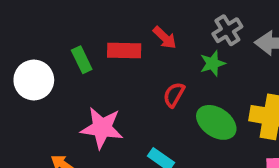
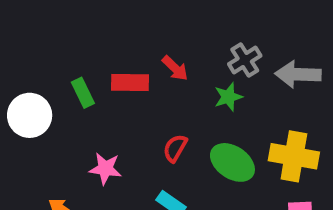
red semicircle: (174, 95) -> (175, 148), moved
pink star: (102, 128) -> (105, 169), size x0.7

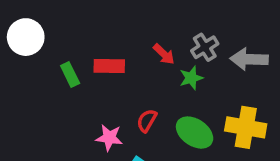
red arrow: (175, 68) -> (164, 54), moved
white circle: (30, 115) -> (26, 37), moved
pink star: (105, 169) -> (109, 138), moved

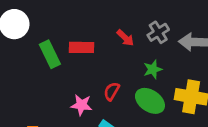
green rectangle: (70, 75) -> (50, 54), size x1.4
green star: (191, 78) -> (153, 69), moved

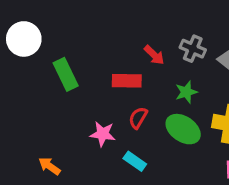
gray cross: (158, 32) -> (193, 49), turned -35
red rectangle: (81, 47) -> (127, 81), moved

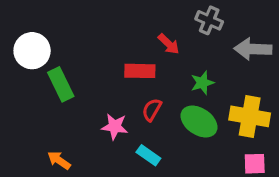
white circle: (24, 39) -> (32, 51), moved
gray cross: (193, 49) -> (209, 20), moved
green rectangle: (66, 74) -> (61, 84), moved

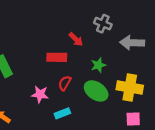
cyan rectangle: (148, 155) -> (62, 113), turned -56

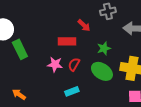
gray cross: (103, 24) -> (108, 11), turned -35
pink star: (40, 94) -> (55, 64), moved

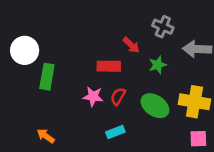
gray cross: (108, 11) -> (163, 27), turned 35
green star: (104, 48) -> (158, 65), moved
green rectangle: (20, 49) -> (47, 77), turned 36

